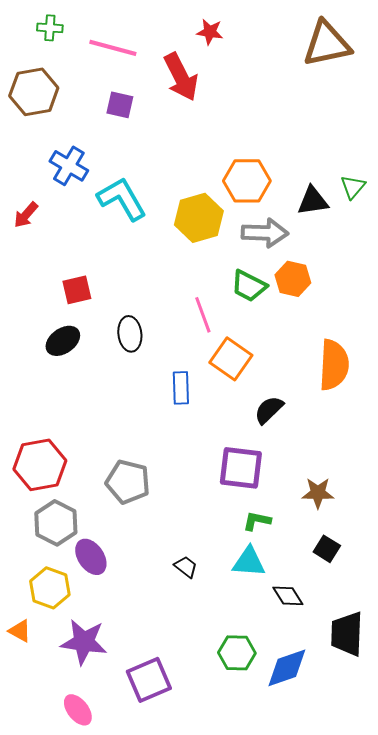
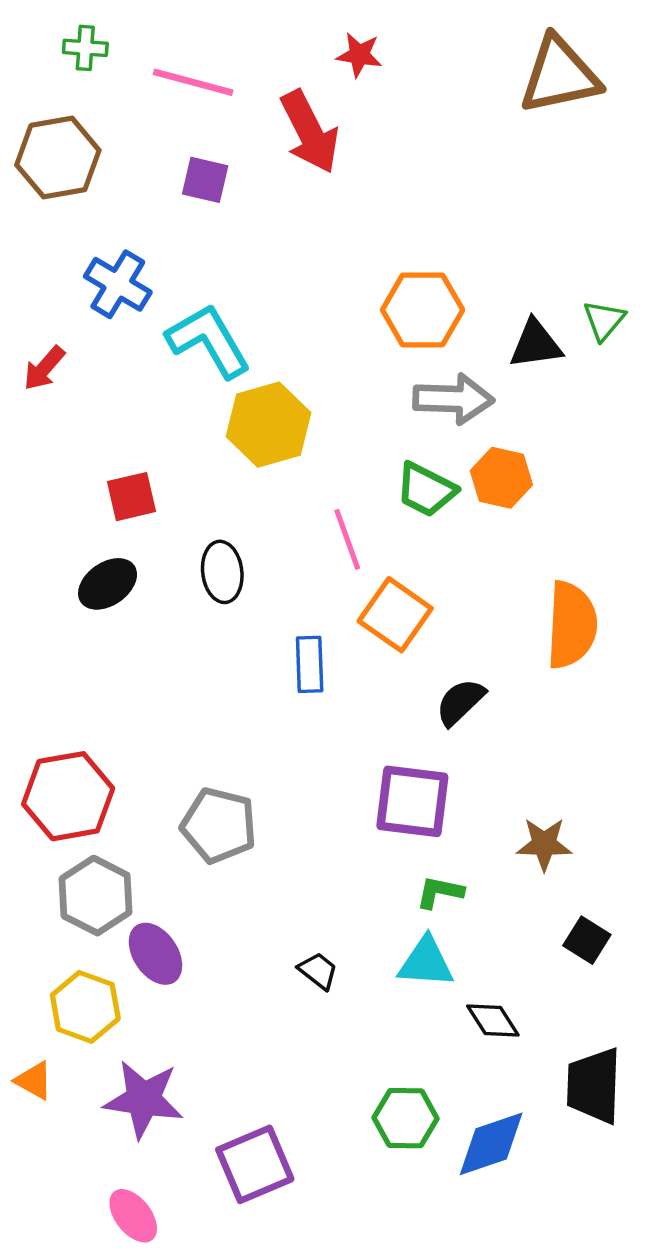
yellow hexagon: (199, 218) -> (268, 425), moved
black square: (327, 549) -> (587, 940), moved

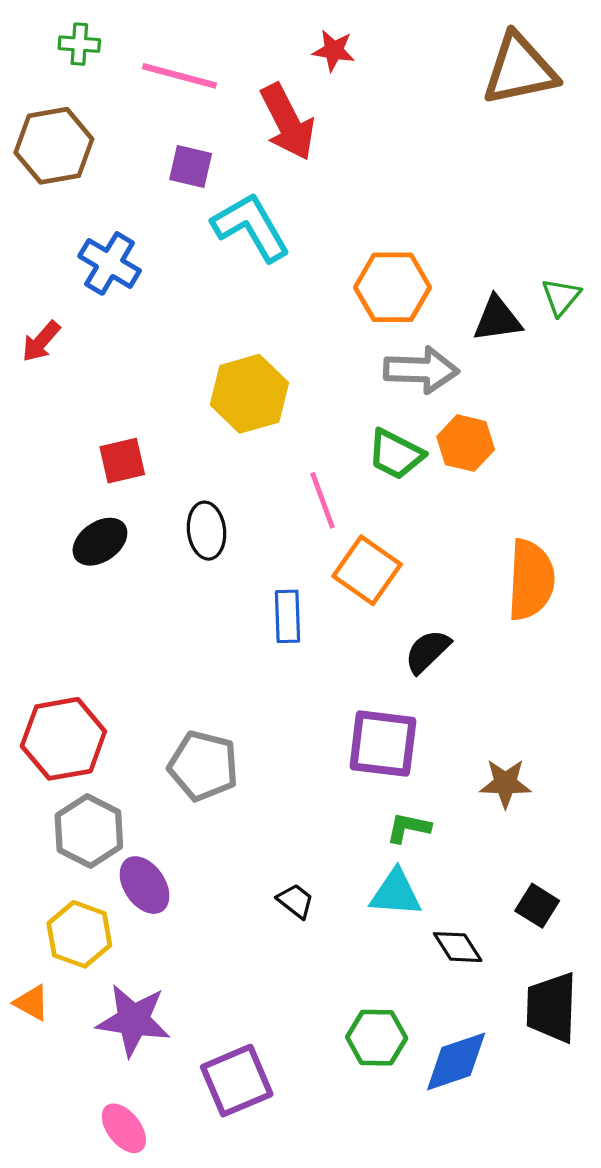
cyan L-shape: (209, 341) -> (251, 227), moved
black square: (587, 940) -> (537, 906), moved

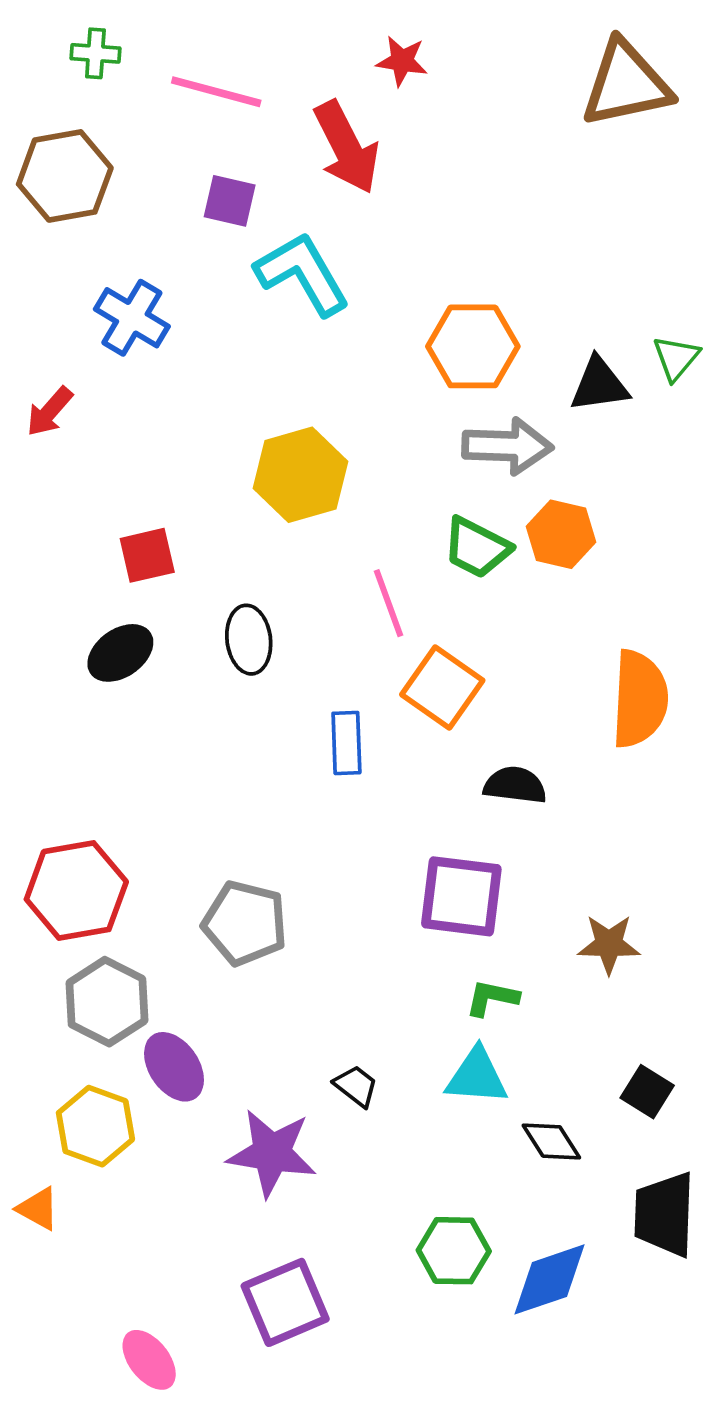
black semicircle: (427, 651) -> (515, 785), turned 51
purple star: (133, 1020) -> (272, 1153), moved

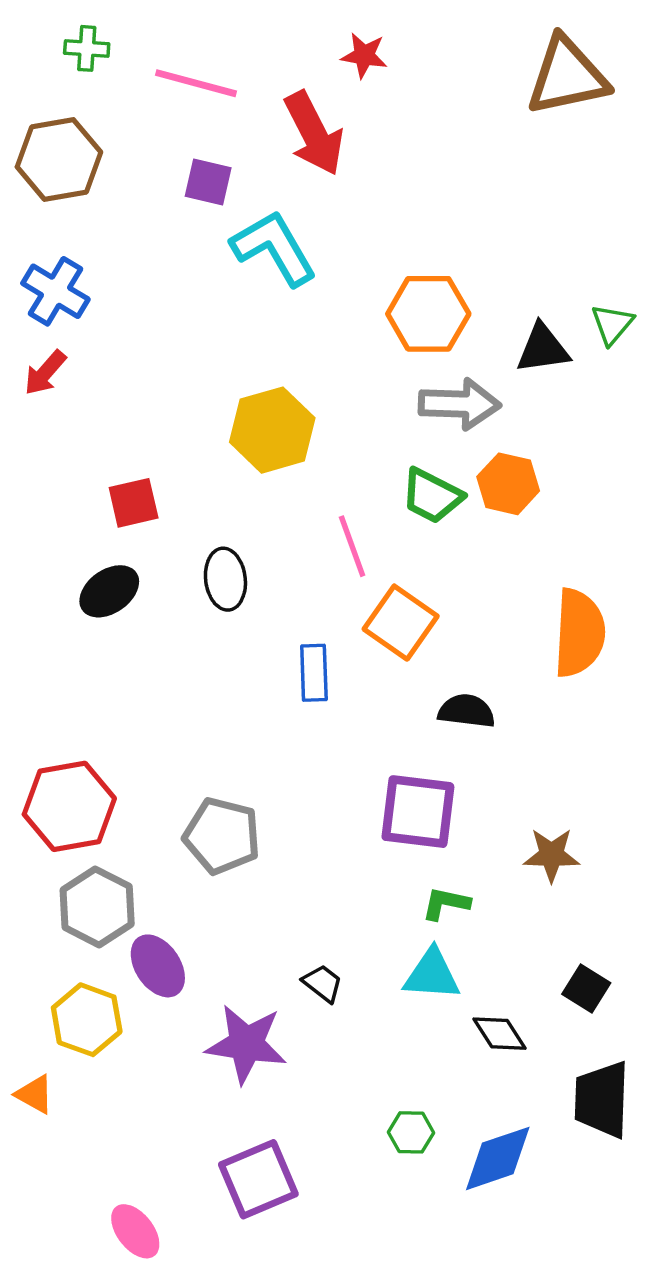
blue cross: (132, 318) -> (55, 291), moved
green hexagon: (454, 1251) -> (411, 1132), size x0.7

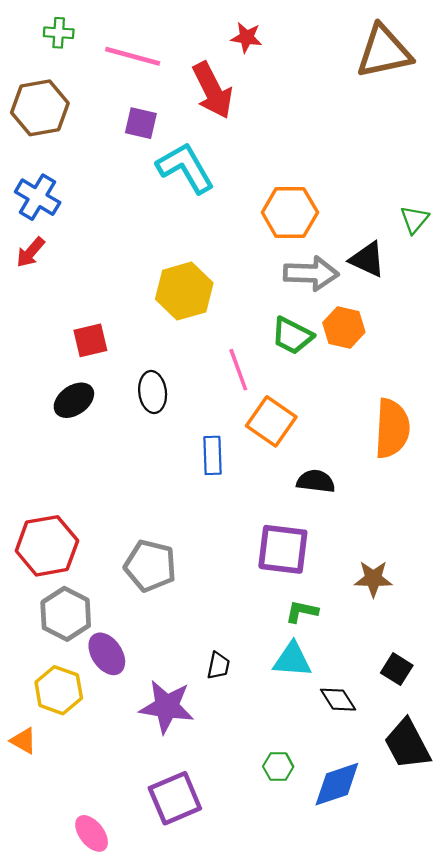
black triangle: (543, 349) -> (367, 259), moved, turned 33
black trapezoid: (323, 983) -> (218, 666), turned 64
black trapezoid: (602, 1099) -> (407, 744), turned -30

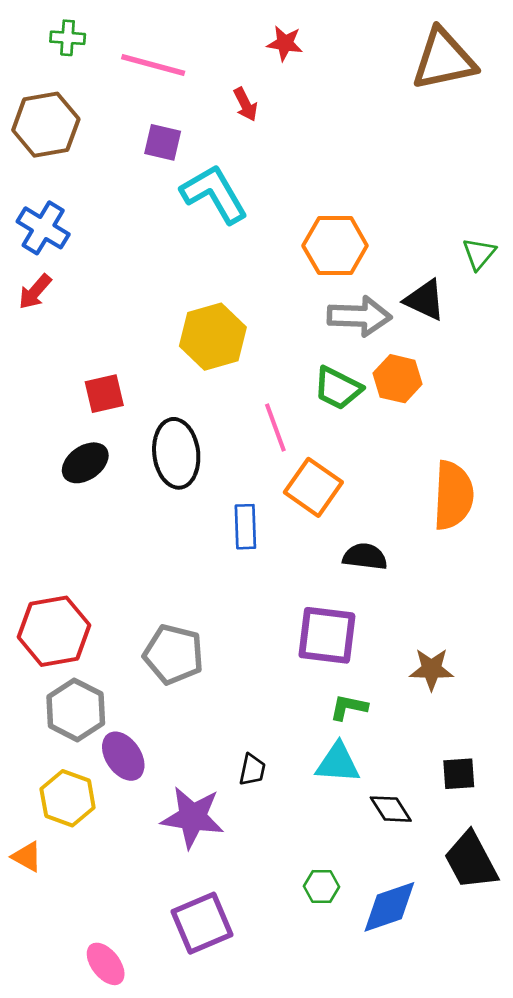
red arrow: (212, 90) -> (245, 104), size x0.5
black ellipse: (153, 392) -> (176, 453), size x1.4
black square: (397, 669) -> (459, 774), turned -36

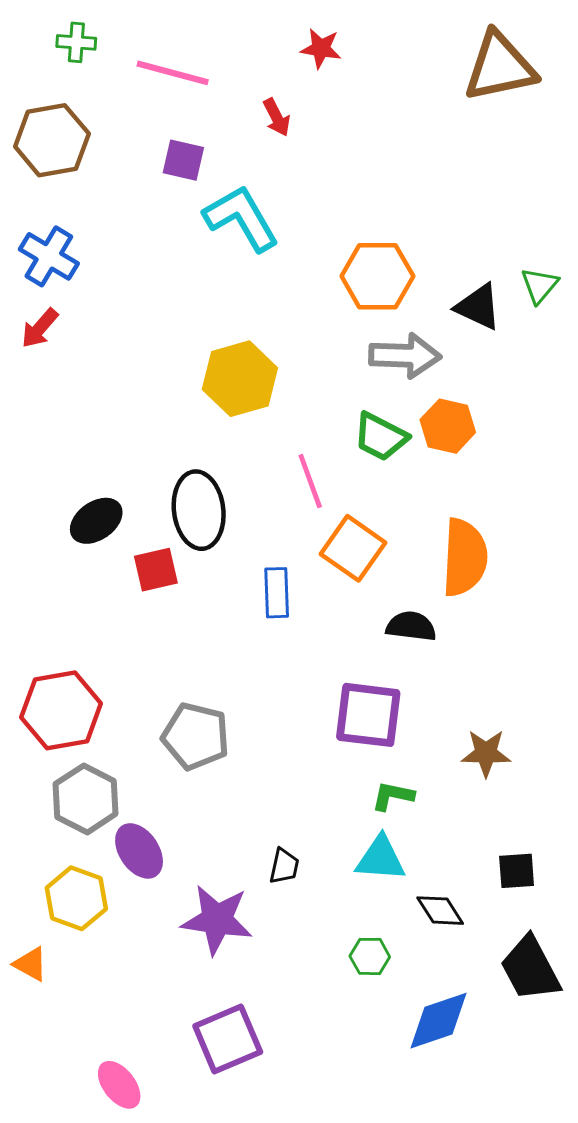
black triangle: (425, 300) -> (478, 307), moved
red square: (104, 394) -> (156, 570), moved
orange semicircle: (453, 495) -> (465, 557), moved
green hexagon: (322, 887) -> (370, 956), moved

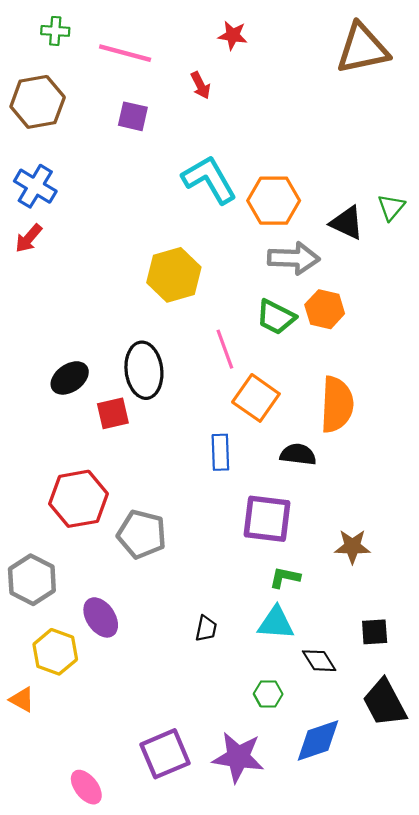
cyan L-shape: (241, 218) -> (209, 180), moved
blue rectangle: (277, 593) -> (220, 452), moved
red hexagon: (61, 710) -> (79, 499), moved
gray hexagon: (86, 799) -> (32, 580), moved
purple star: (217, 920) -> (238, 757), moved

